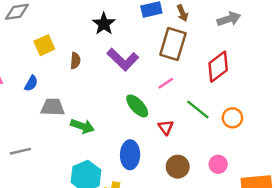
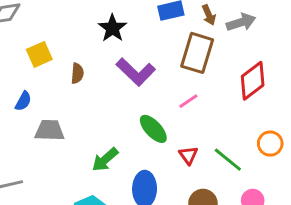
gray arrow: (229, 19) -> (241, 22), moved
green line: (198, 110) -> (228, 160), moved
green arrow: (82, 126) -> (105, 160), moved, turned 120

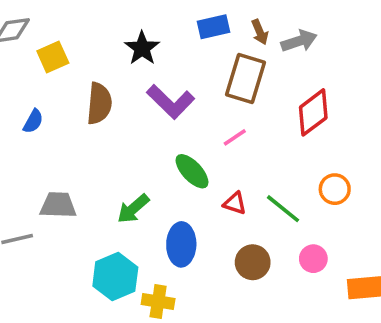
yellow square: (39, 54) -> (53, 57), moved
brown semicircle: (77, 73) -> (99, 103), size x1.6
blue semicircle: (23, 101) -> (33, 121), moved
gray trapezoid: (50, 130) -> (58, 205), moved
red triangle: (188, 155) -> (235, 203), turned -36

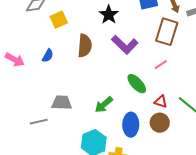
brown circle: (253, 262) -> (160, 123), moved

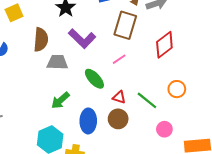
gray trapezoid: (62, 103) -> (57, 62), moved

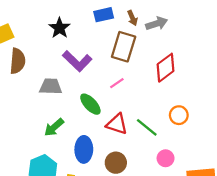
brown semicircle: (41, 40) -> (18, 61), moved
red triangle: (119, 97) -> (117, 124), size x1.5
brown circle: (118, 119) -> (116, 163), moved

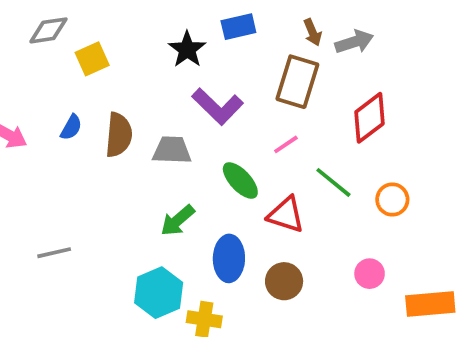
blue rectangle: (104, 15) -> (238, 27), moved
brown semicircle: (18, 61) -> (119, 135), moved
green line: (147, 127) -> (333, 182), moved

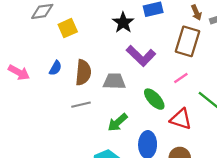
gray line: (54, 253) -> (81, 105), moved

